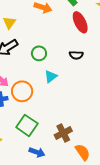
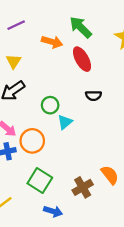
red ellipse: (80, 22) -> (82, 59), moved
green circle: (39, 53) -> (50, 105), moved
orange semicircle: (83, 152) -> (110, 175), moved

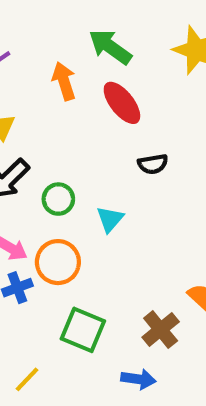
orange arrow: (52, 42) -> (64, 81), turned -114
green circle: (50, 105) -> (58, 199), moved
blue arrow: (53, 211) -> (138, 379), moved

